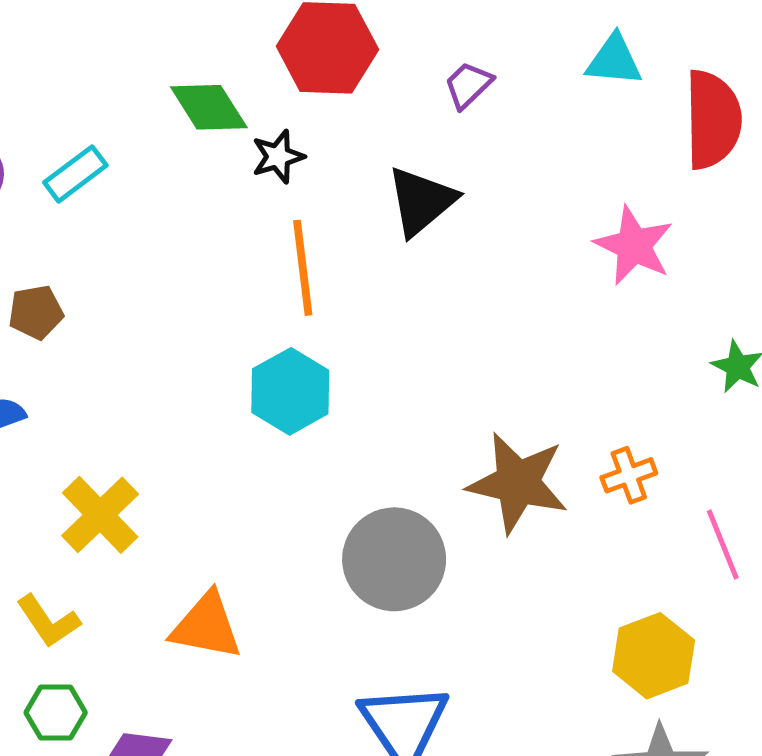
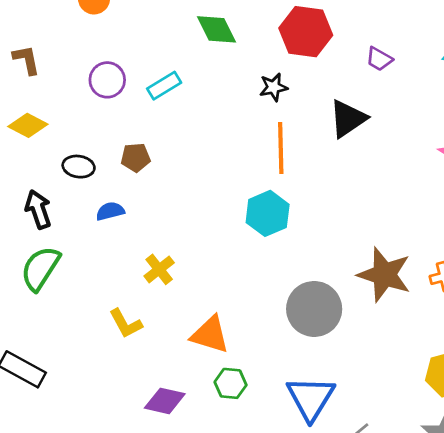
purple trapezoid: (468, 85) -> (379, 59), turned -112
green diamond: (209, 107) -> (216, 29), moved
yellow cross: (100, 515) -> (159, 269), size x0.7
green hexagon: (56, 713) -> (231, 383), moved

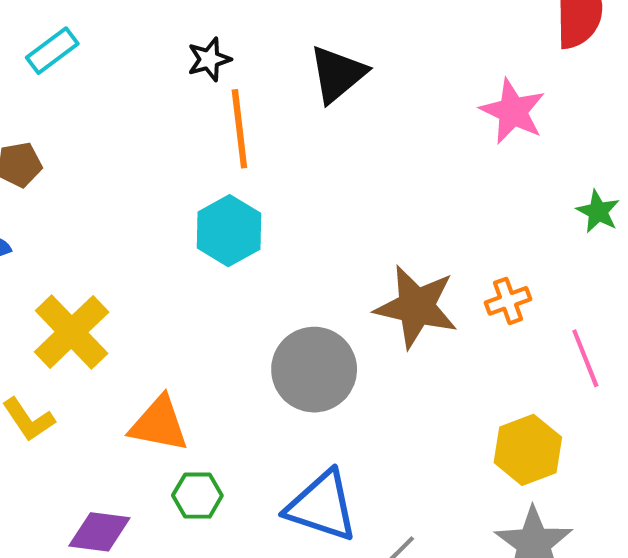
black star: (273, 87) -> (209, 59), moved
yellow cross: (159, 269) -> (72, 332), size x1.6
blue triangle: (311, 398) -> (322, 506), turned -38

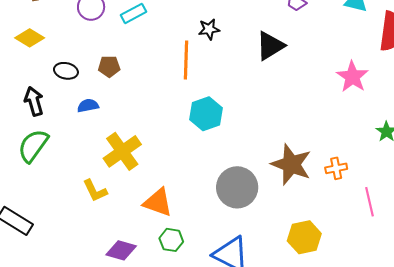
orange line: (239, 129) -> (186, 60), moved
yellow hexagon: (528, 450) -> (304, 237), moved

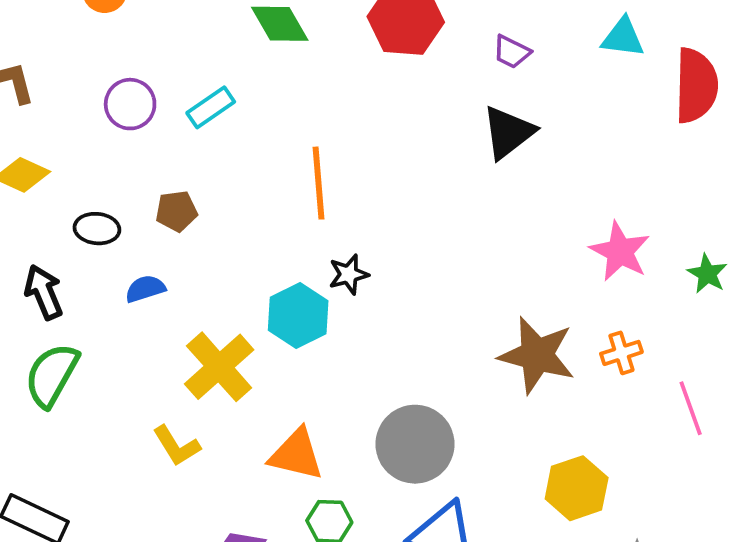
black star: (209, 29) -> (349, 274), moved
black triangle: (270, 46) -> (508, 132), moved
pink star: (352, 77) -> (620, 251), moved
cyan hexagon: (206, 114) -> (298, 316), moved
gray circle: (237, 187) -> (415, 444), moved

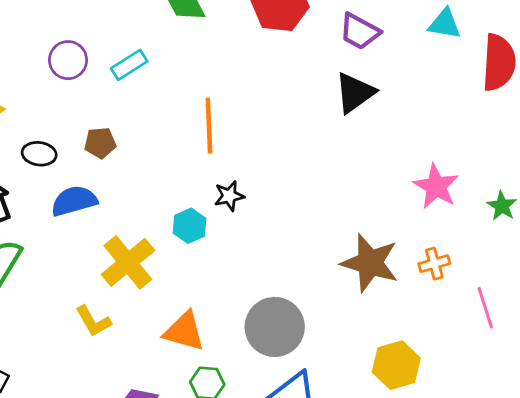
purple trapezoid: (512, 52) -> (360, 31), size x1.4
blue semicircle: (145, 289) -> (74, 201), size x1.5
cyan hexagon: (298, 316) -> (190, 226), size x0.7

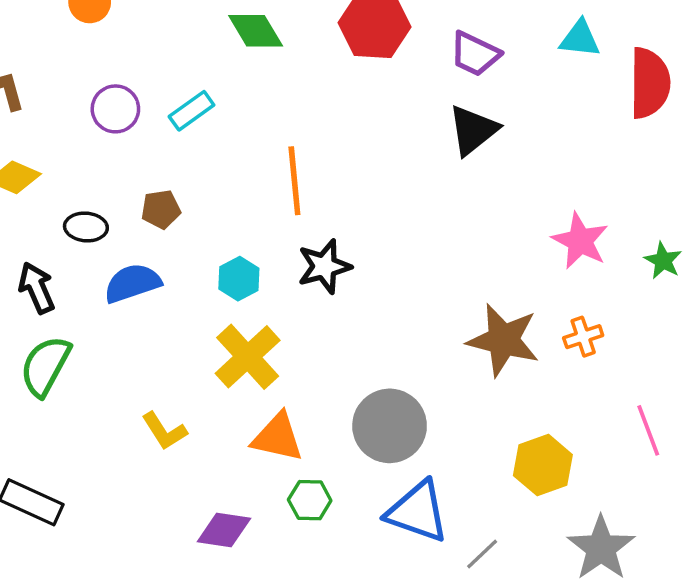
black star: (229, 196) -> (324, 267), size x1.4
cyan hexagon: (190, 226) -> (239, 279), moved
yellow cross: (128, 262) -> (248, 357), moved
pink line: (485, 308) -> (648, 430), moved

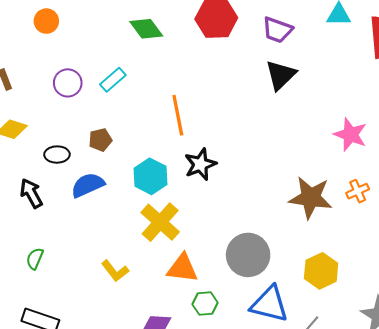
cyan hexagon: (239, 279) -> (150, 176), size x1.4
green semicircle: (45, 366) -> (35, 259), moved, size x0.6
yellow hexagon: (543, 465) -> (321, 271), moved

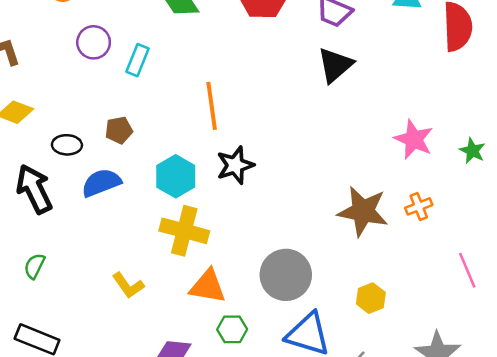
cyan rectangle: (113, 80) -> (137, 60), turned -30
purple circle: (68, 83) -> (94, 42), moved
black arrow: (31, 193) -> (34, 189), size x1.4
yellow cross: (160, 222) -> (184, 231), turned -30
yellow hexagon: (321, 271) -> (371, 298), size x0.7

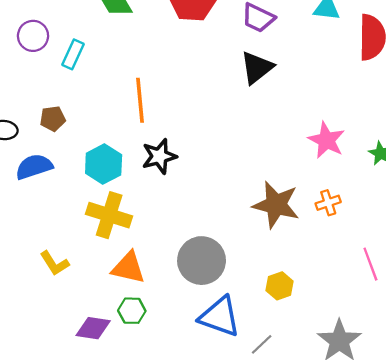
green hexagon: (232, 329) -> (132, 311), moved

